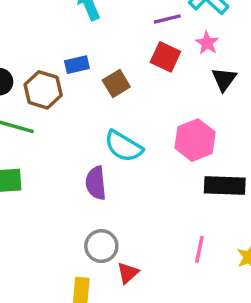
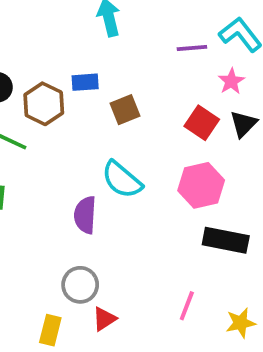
red square: (165, 57) -> (202, 123), moved

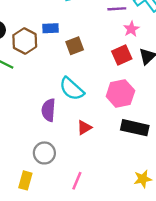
pink star: (231, 81) -> (131, 29), moved
red square: (202, 123) -> (122, 55), turned 30
pink line: (187, 306) -> (77, 181), moved
red triangle: (104, 319) -> (84, 128), moved

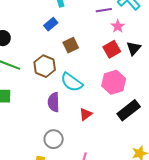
blue rectangle: (51, 28) -> (51, 24), moved, turned -32
brown hexagon: (25, 41) -> (45, 66), moved
black rectangle: (135, 128) -> (129, 110), turned -45

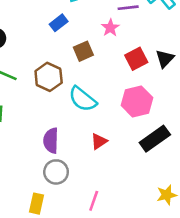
pink star: (118, 26) -> (110, 28), moved
purple semicircle: (54, 102) -> (51, 141), moved

